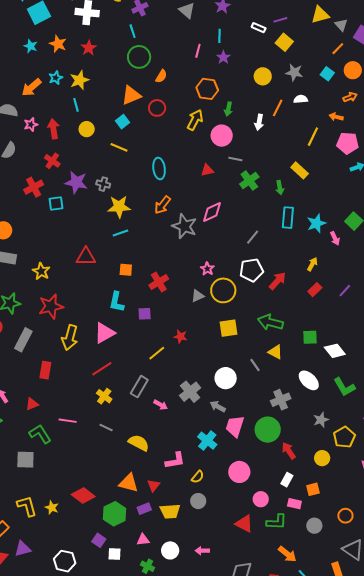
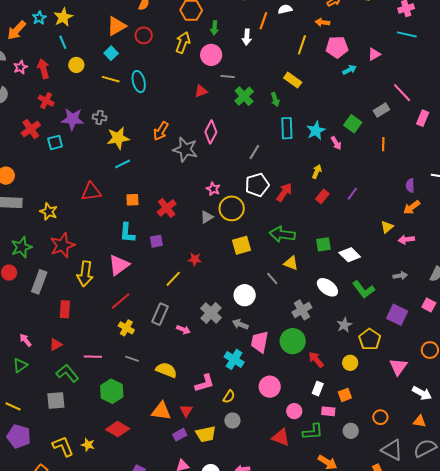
cyan ellipse: (159, 168) -> (139, 82), moved
pink diamond: (212, 212) -> (211, 132), turned -30
green hexagon: (115, 514) -> (112, 391), moved

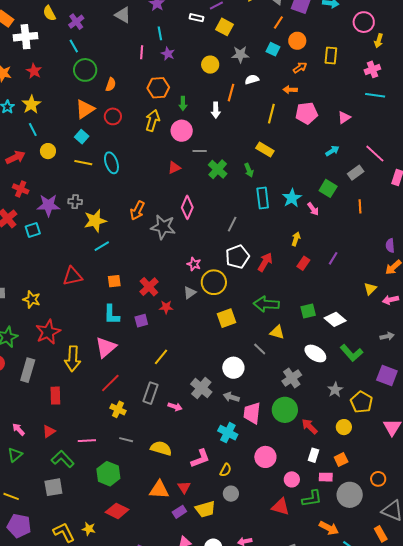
red arrow: (43, 69) -> (15, 157), turned 84
cyan arrow: (350, 70) -> (332, 151), moved
red star: (195, 259) -> (166, 307), moved
gray circle: (351, 431) -> (350, 495), size x1.6

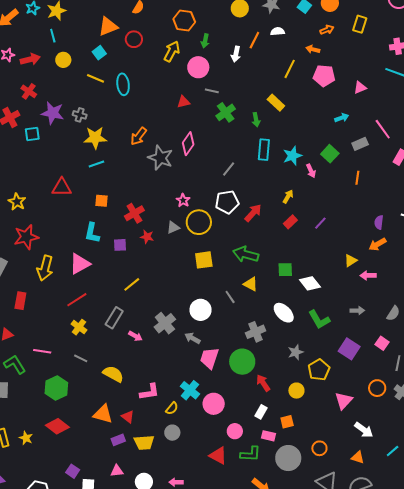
cyan cross: (228, 433) -> (190, 390), moved
red triangle: (184, 487) -> (128, 417), turned -32

